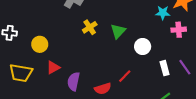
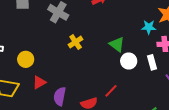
green triangle: (118, 31) -> (117, 44), moved, turned -35
white rectangle: (165, 68) -> (152, 62), moved

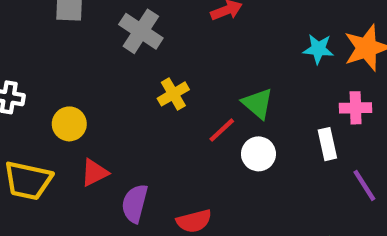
cyan star: (149, 27) -> (318, 49), moved
white circle: (129, 61) -> (258, 154), moved
red line: (111, 91) -> (222, 130), moved

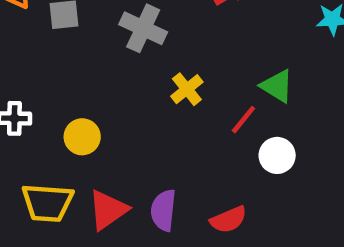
white circle: (258, 154) -> (277, 155), moved
red triangle: (94, 173) -> (108, 210), moved, size x1.4

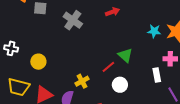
yellow cross: (187, 89) -> (82, 81), moved

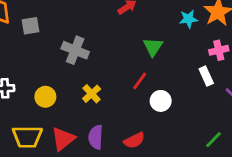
gray cross: (73, 20) -> (75, 50), moved
green triangle: (125, 55) -> (153, 47), moved, turned 35
yellow cross: (82, 81) -> (92, 94), moved

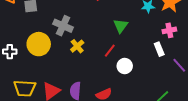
yellow cross: (92, 94) -> (77, 46), moved
yellow circle: (45, 97) -> (39, 44), moved, size x1.5

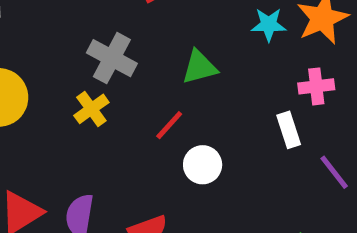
gray cross: (63, 26) -> (112, 58), moved
green triangle: (121, 26) -> (200, 67), turned 35

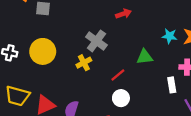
green triangle: (200, 67) -> (145, 57), moved
white circle: (203, 165) -> (121, 98), moved

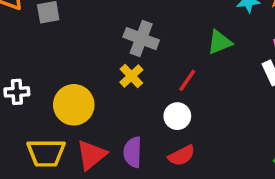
yellow circle: (43, 51) -> (74, 105), moved
white circle: (121, 98) -> (177, 116), moved

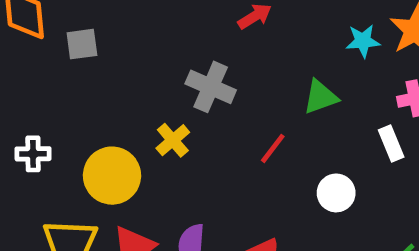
yellow cross: (131, 76) -> (173, 140), moved
white circle: (177, 116) -> (336, 193), moved

